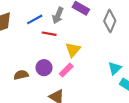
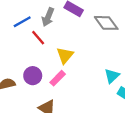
gray diamond: (110, 21) -> (106, 23), turned -60
red line: (49, 34) -> (38, 38), turned 40

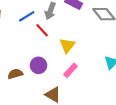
pink rectangle: (58, 78) -> (70, 70), moved

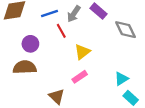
purple circle: (39, 65) -> (30, 44), moved
brown semicircle: (15, 74) -> (25, 67), size x1.5

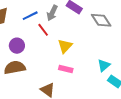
pink rectangle: (80, 77) -> (66, 69), turned 56

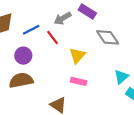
gray arrow: (52, 13) -> (63, 18), turned 35
blue line: (30, 16) -> (31, 30), moved
gray diamond: (101, 20) -> (108, 37), moved

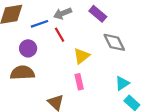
gray arrow: (63, 18) -> (63, 13), moved
pink rectangle: (78, 81) -> (79, 82), turned 56

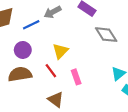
red line: (60, 35) -> (51, 71), moved
yellow triangle: (82, 56) -> (60, 51), moved

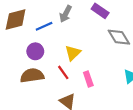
gray arrow: (53, 12) -> (66, 14), turned -35

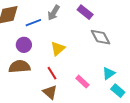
red line: (63, 72) -> (52, 73), moved
pink rectangle: (88, 79) -> (82, 82), moved, turned -32

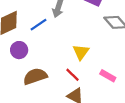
purple circle: (24, 45) -> (19, 50), moved
yellow triangle: (58, 49) -> (81, 52), moved

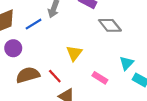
red line: (72, 75) -> (55, 76), moved

